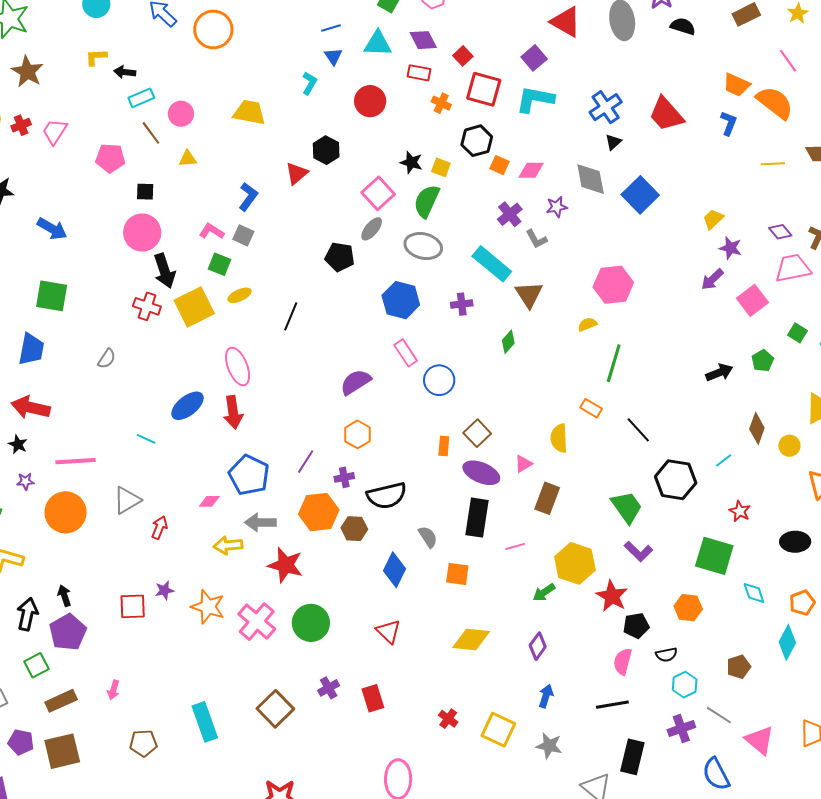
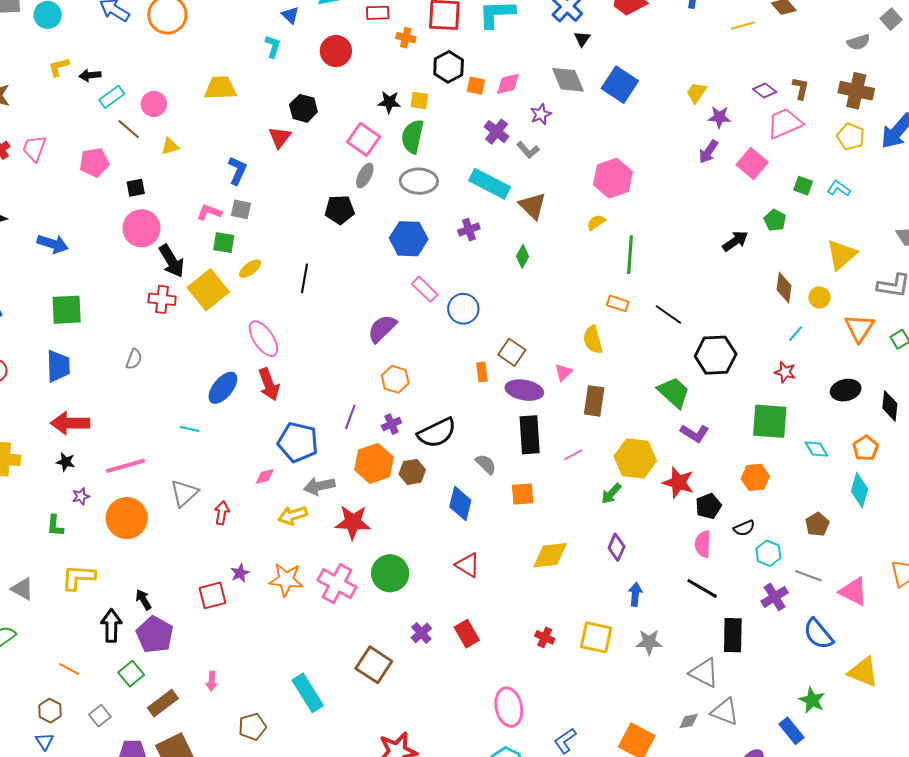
cyan line: (724, 460) -> (796, 334), moved
black line: (612, 705) -> (702, 588), turned 52

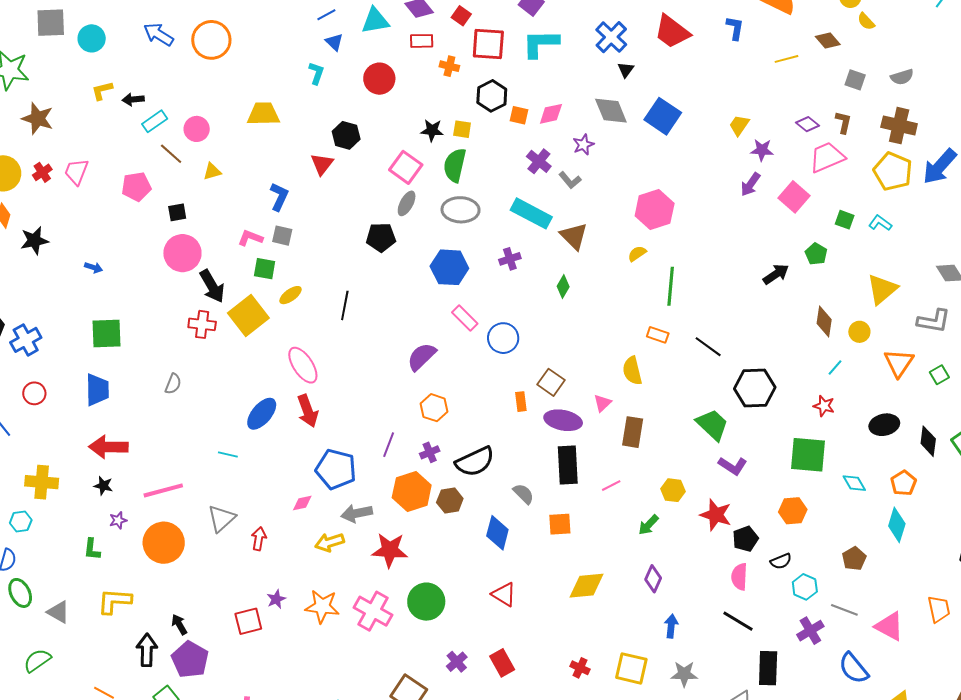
gray square: (891, 19) -> (855, 80), moved, turned -30
yellow pentagon: (851, 137) -> (893, 171), size x1.4
blue arrow: (53, 244) -> (94, 267), size x0.6
yellow hexagon: (635, 458) -> (673, 490), size x0.6

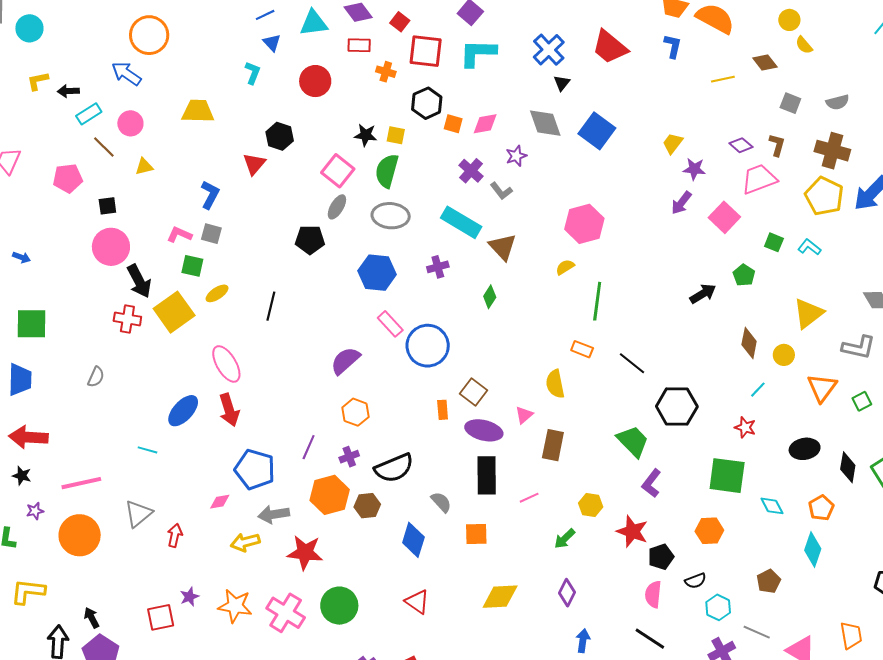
blue arrow: (159, 34) -> (126, 74), moved
blue circle: (503, 338) -> (428, 346), size x1.4
purple L-shape: (733, 466) -> (651, 483), turned 92

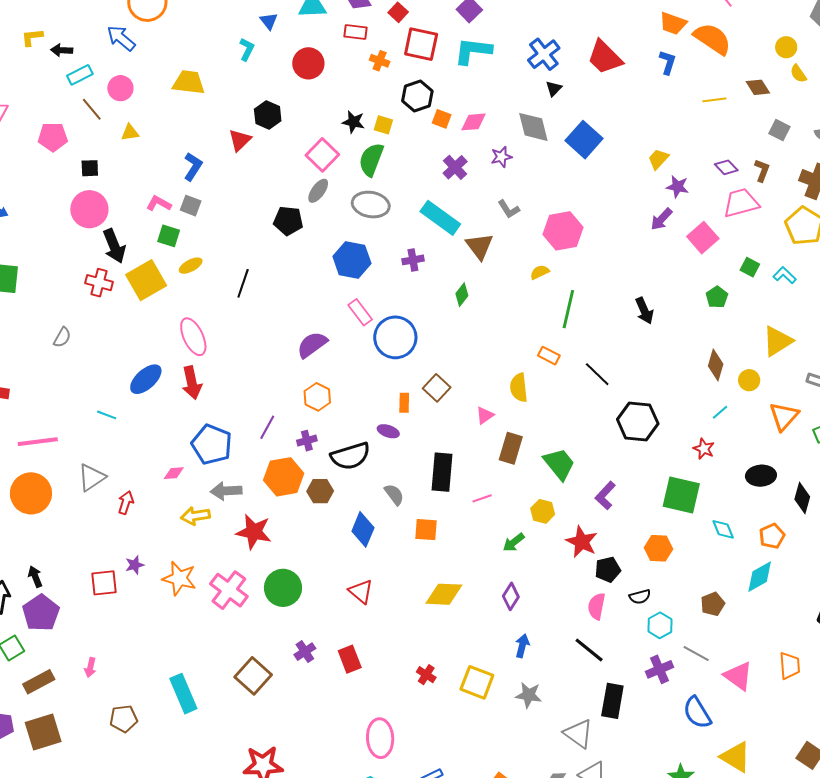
gray L-shape: (501, 191) -> (509, 209), moved
black arrow: (703, 294) -> (644, 311), moved, turned 92
purple ellipse: (484, 430) -> (388, 431), moved, size x0.6
green trapezoid: (633, 441) -> (559, 464), moved
cyan diamond: (813, 550) -> (760, 577), turned 36

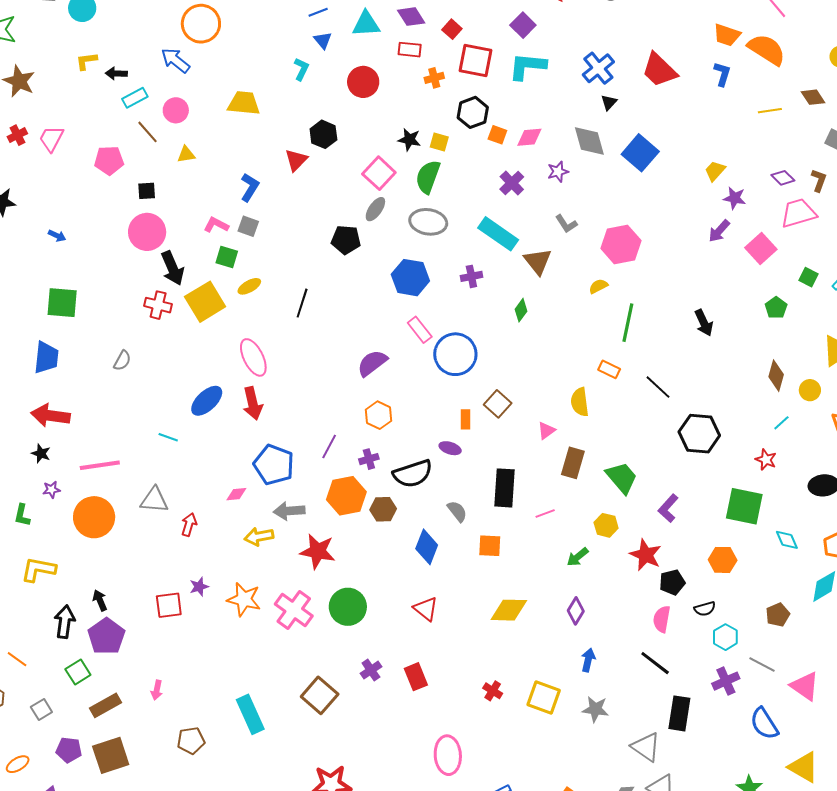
orange cross: (380, 61) -> (434, 78), turned -36
gray triangle: (92, 477) -> (154, 500), turned 40

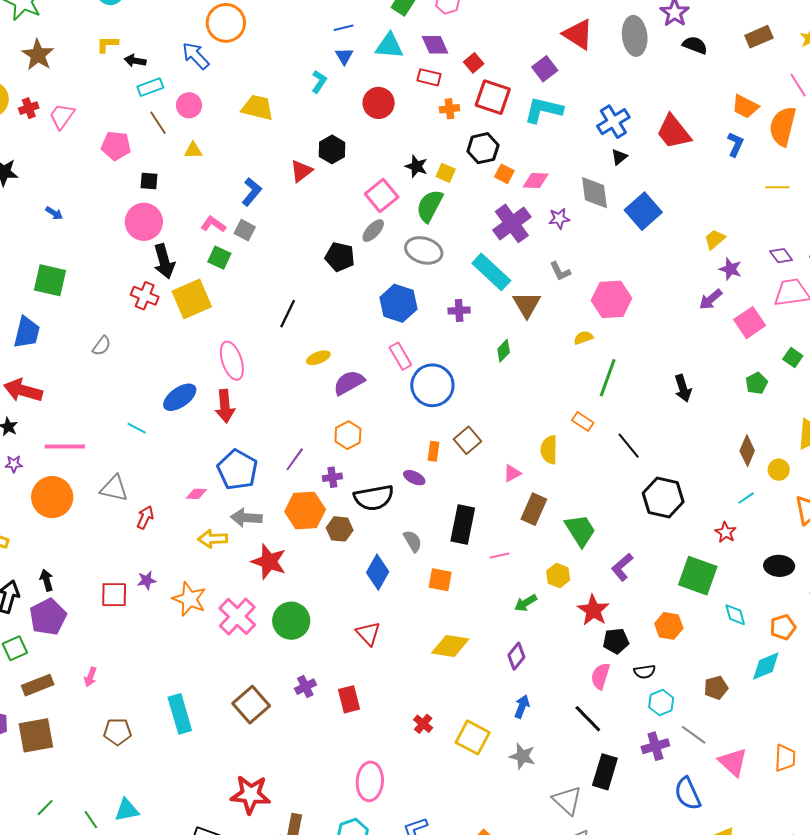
orange semicircle: (767, 50) -> (783, 126), turned -117
purple cross: (512, 183) -> (512, 223), size x1.5
yellow ellipse: (249, 286) -> (318, 358), moved

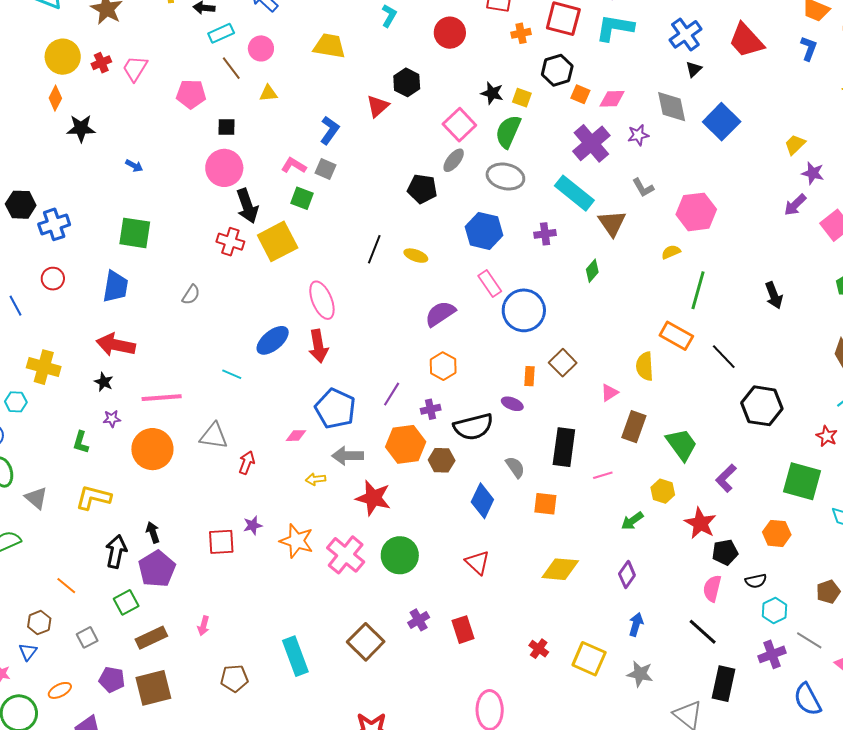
yellow ellipse: (318, 358) -> (416, 256), moved, turned 45
orange rectangle: (583, 421) -> (676, 336), size x1.5
yellow arrow: (213, 539) -> (316, 479), size x0.7

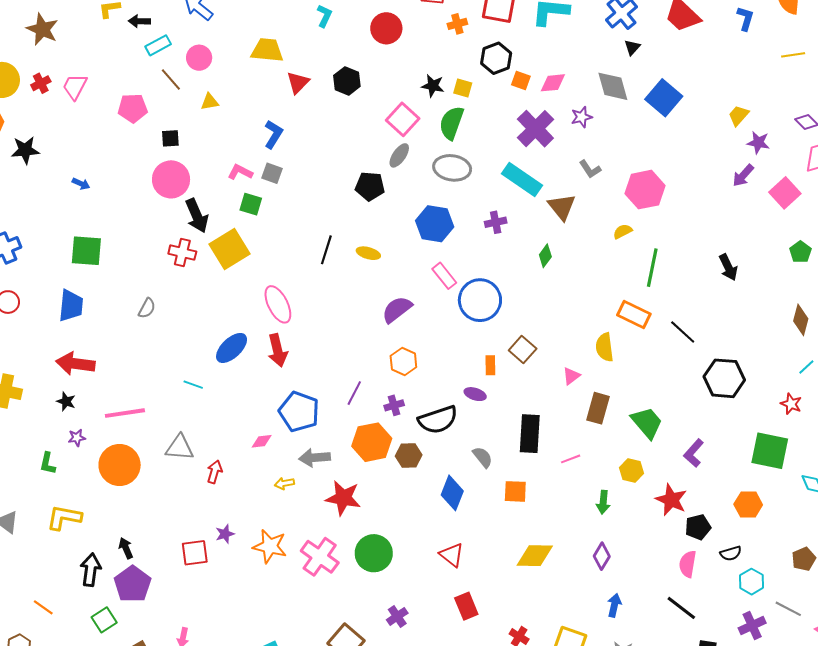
red triangle: (378, 106) -> (298, 83), moved
green arrow: (632, 521) -> (603, 502), turned -45
red rectangle: (463, 630) -> (466, 606), moved

